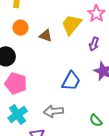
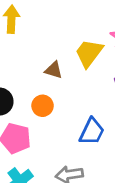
orange circle: (20, 28) -> (43, 106), moved

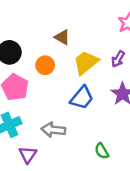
yellow trapezoid: (89, 53) -> (86, 62), moved

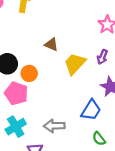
orange circle: (45, 65) -> (29, 73), moved
blue trapezoid: (82, 98) -> (91, 110), moved

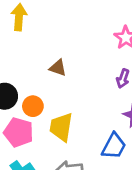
yellow trapezoid: (75, 64) -> (61, 127), moved, turned -30

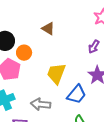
yellow trapezoid: (61, 127) -> (56, 73), moved

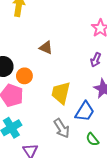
gray arrow: (41, 104) -> (62, 128), moved, turned -120

